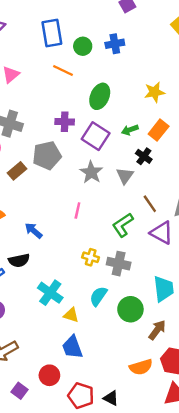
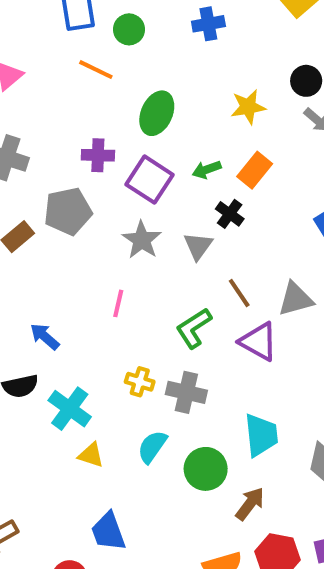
blue cross: (115, 44) -> (208, 24), moved
cyan cross: (50, 293) -> (70, 409), moved
yellow triangle: (71, 315) -> (91, 455), moved

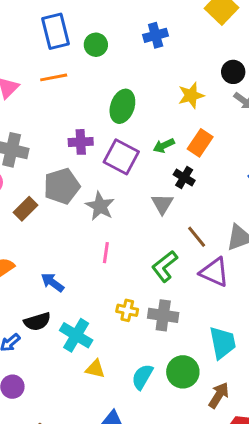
orange line: (96, 70) -> (54, 77), moved, turned -32
gray star: (142, 240) -> (100, 206), moved
cyan semicircle: (152, 447) -> (142, 377), moved

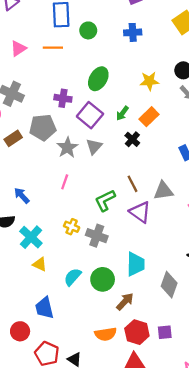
green arrow: (164, 146) -> (122, 113), turned -40
gray triangle: (162, 204) -> (94, 146), moved

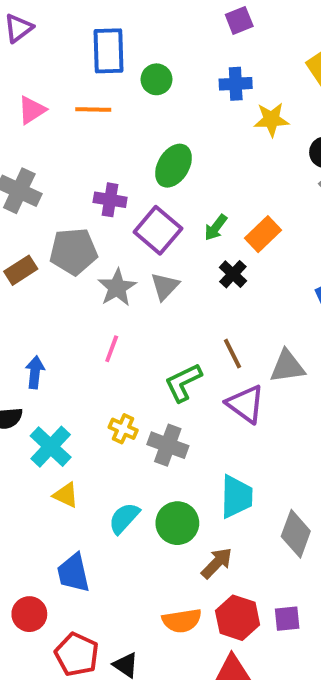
yellow star: (149, 81) -> (271, 119), moved
blue arrow: (22, 196) -> (35, 372), turned 48

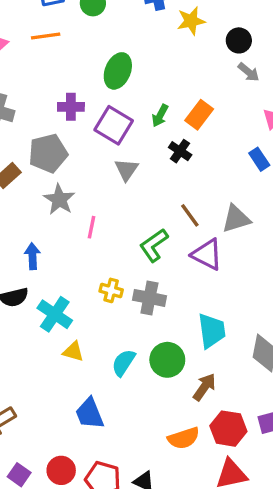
gray star: (117, 288) -> (59, 199), moved
red circle: (29, 614) -> (61, 470), moved

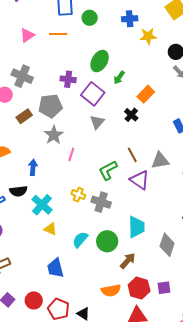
green arrow: (160, 116) -> (119, 78), moved

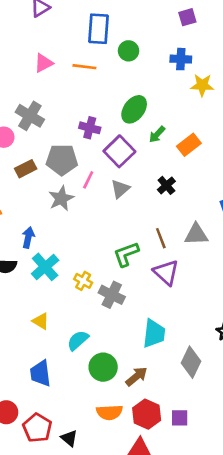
orange rectangle: (146, 94) -> (189, 145), moved
pink line: (71, 154) -> (88, 180), moved
gray triangle: (160, 161) -> (196, 234), moved
cyan cross: (42, 205) -> (45, 267), moved
green circle: (107, 241) -> (103, 367), moved

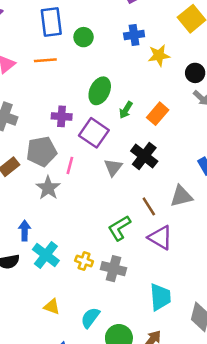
black cross: (166, 185) -> (144, 156), size x1.5
gray triangle: (120, 189) -> (113, 167), moved

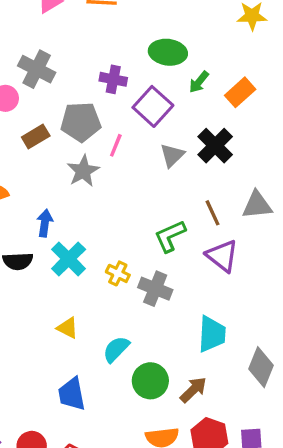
green ellipse: (100, 91) -> (168, 52), turned 64

